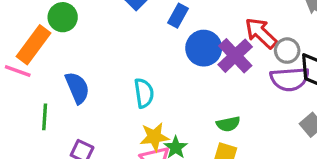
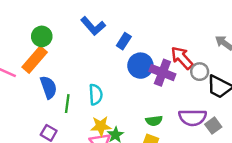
orange rectangle: (33, 45) -> (35, 60), moved
purple cross: (235, 56) -> (162, 73), turned -30
purple semicircle: (290, 79) -> (193, 118), moved
green line: (45, 117) -> (67, 104), moved

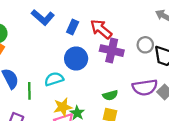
red arrow: (182, 58) -> (101, 29), moved
blue circle: (140, 66) -> (76, 59), moved
cyan semicircle: (96, 95) -> (54, 79), turned -96

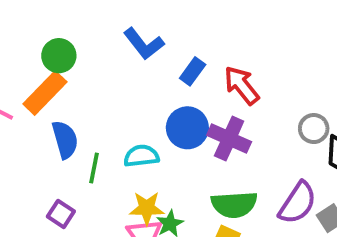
purple cross: (112, 51) -> (229, 139), moved
purple semicircle: (145, 87) -> (298, 203), turned -60
green semicircle: (110, 95) -> (234, 205), size x1.6

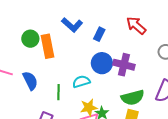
red arrow: (242, 85) -> (136, 25), moved
orange rectangle: (45, 93) -> (48, 46), moved, turned -45
blue semicircle: (65, 140) -> (30, 81), moved

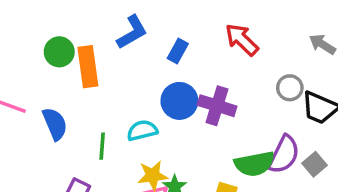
blue L-shape: (72, 25) -> (132, 32), turned -75
green semicircle: (133, 98) -> (254, 164), moved

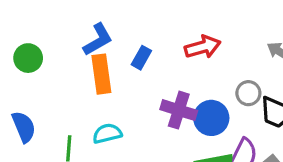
red arrow: (242, 40) -> (203, 47), turned 120
orange rectangle: (88, 67) -> (101, 74), moved
blue circle: (179, 101) -> (211, 118), moved

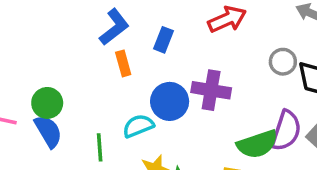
green circle: (28, 58) -> (47, 103), moved
orange rectangle: (101, 74) -> (123, 63), size x0.6
blue circle: (211, 118) -> (170, 101), moved

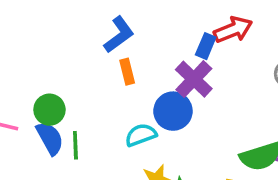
blue rectangle: (163, 40) -> (206, 46), moved
purple cross: (211, 90) -> (194, 79), moved, turned 33
green line: (100, 147) -> (75, 145), moved

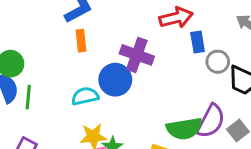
blue rectangle: (206, 46) -> (198, 42), moved, turned -40
purple cross: (194, 79) -> (137, 55), turned -32

